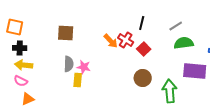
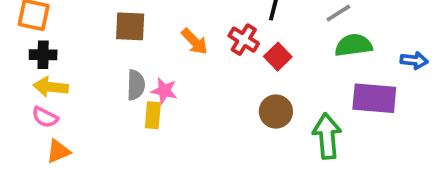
orange arrow: (111, 41) -> (195, 41), moved

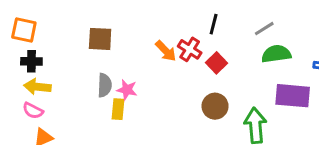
orange arrow: (195, 41) -> (166, 51), moved

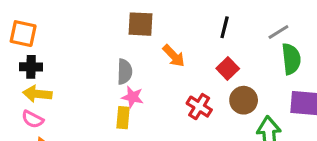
brown square: (100, 39) -> (140, 24), moved
red cross: (190, 49) -> (199, 107), moved
green semicircle: (276, 54) -> (291, 59), turned 92
gray semicircle: (105, 85) -> (125, 72), moved
brown circle: (215, 106) -> (244, 100), moved

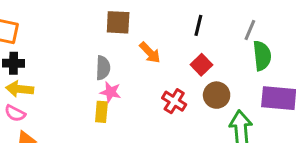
gray line: (278, 32) -> (250, 30), turned -35

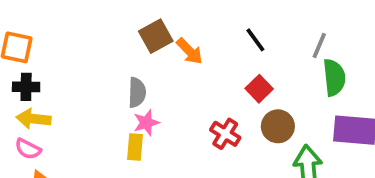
brown square: (118, 22) -> (156, 36), turned -32
black line: (198, 25) -> (255, 40), turned -50
orange arrow: (150, 53) -> (190, 51), moved
pink star: (111, 92) -> (146, 123), turned -30

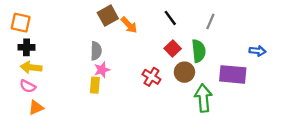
green semicircle: (334, 77) -> (199, 51), moved

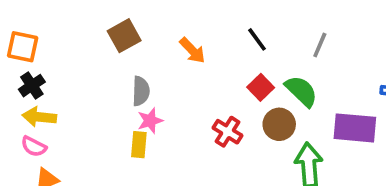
brown square: (108, 16) -> (124, 36), moved
black cross: (26, 47) -> (32, 86), turned -35
green semicircle: (199, 51) -> (301, 91), turned -40

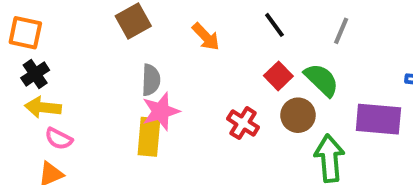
pink star: (150, 121) -> (161, 111), size x1.4
yellow rectangle: (139, 145) -> (149, 137), size x1.4
pink semicircle: (34, 146) -> (59, 139), moved

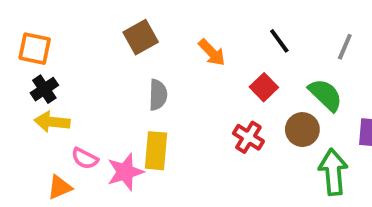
red square: (278, 76) -> (264, 87), moved
pink star: (161, 111) -> (125, 172), moved
pink semicircle: (59, 139) -> (85, 158), moved

